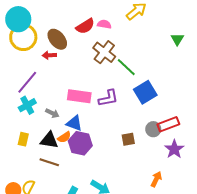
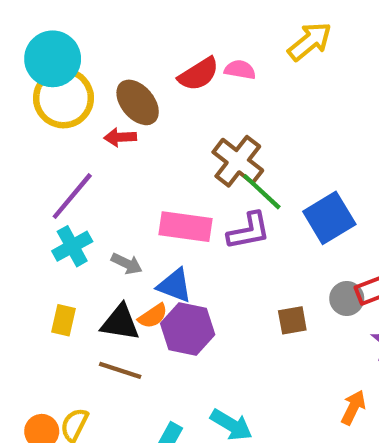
brown cross: (104, 52) -> (238, 161), moved
green line: (126, 67) -> (262, 192), moved

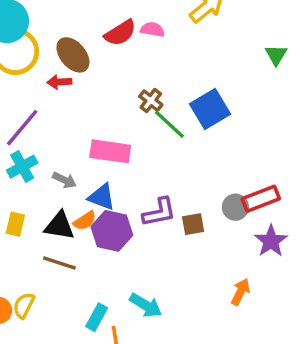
brown cross: (238, 161) -> (151, 101), size x0.6
blue square: (329, 218) -> (210, 109), moved
purple L-shape: (249, 231) -> (159, 212), moved

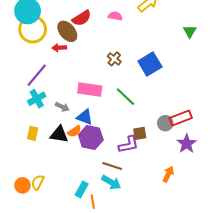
red semicircle: (120, 33) -> (82, 18), moved
green line: (169, 124) -> (125, 97), moved
purple L-shape: (159, 212) -> (129, 145), moved
brown line: (59, 263) -> (112, 166), moved

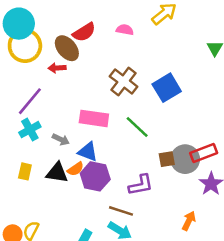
brown cross: (114, 59) -> (124, 81), size x1.6
gray circle: (165, 123) -> (185, 159), size x1.5
brown square: (140, 133) -> (167, 159), moved

